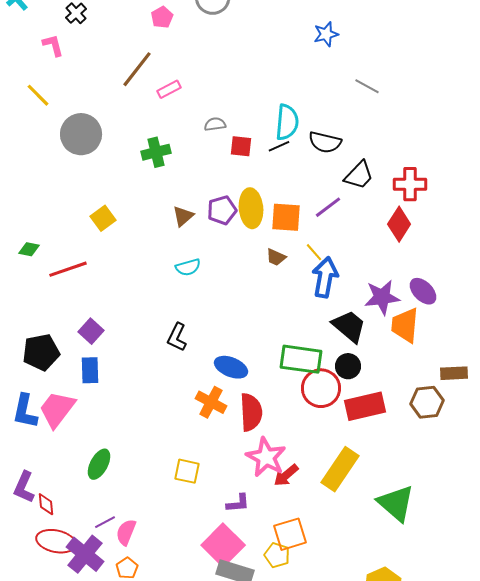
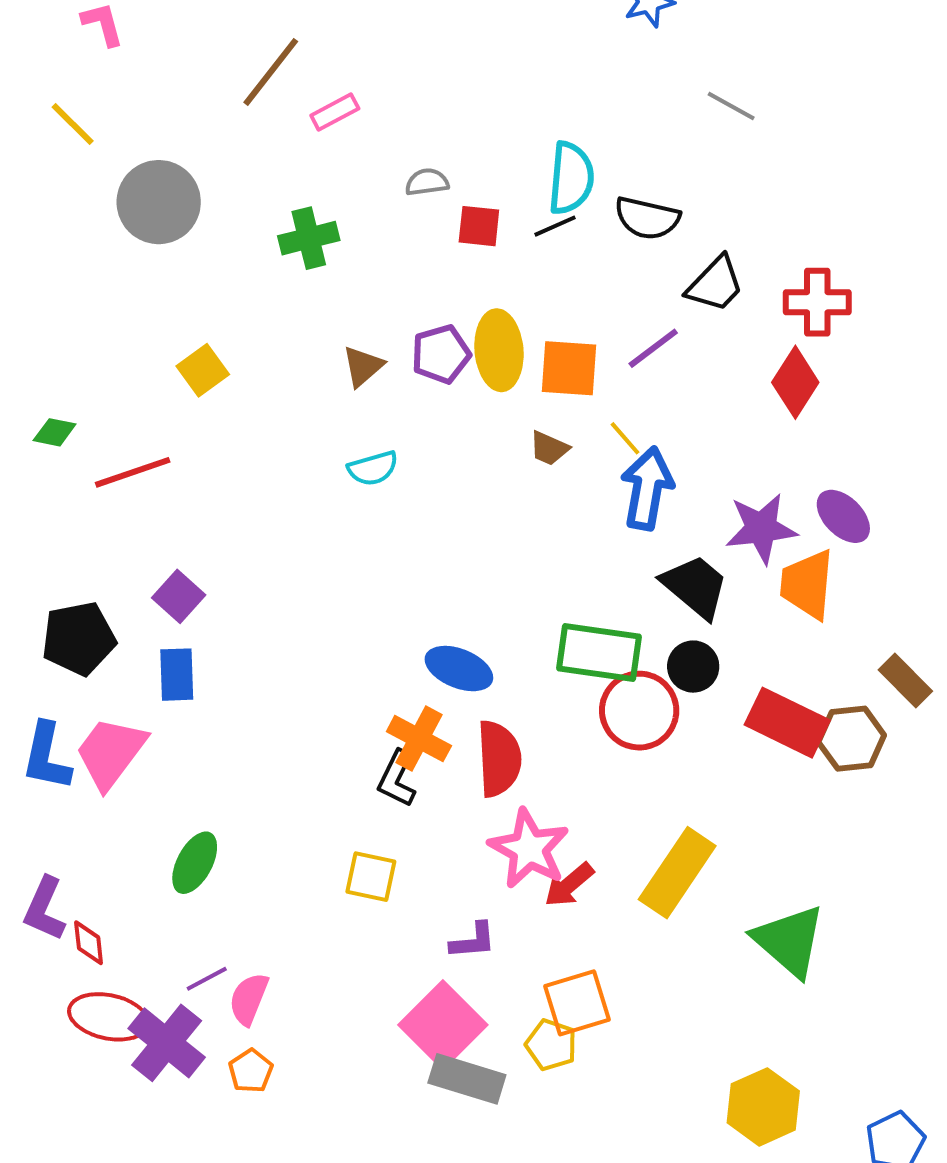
black L-shape: (177, 337) -> (397, 779), moved
brown rectangle: (454, 373) -> (905, 681), turned 48
red rectangle: (365, 406) -> (787, 723), moved, turned 39

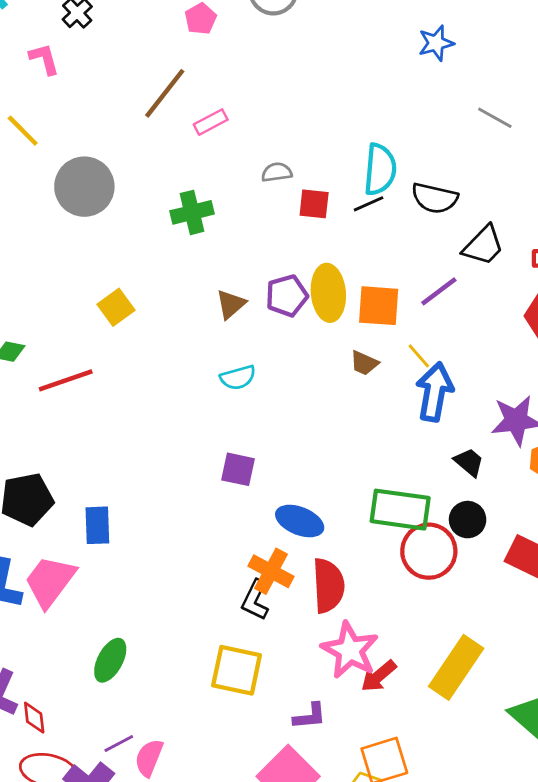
black trapezoid: (695, 586) -> (469, 462), size x0.6
purple square: (179, 596) -> (238, 469), moved, turned -30
yellow square: (371, 877) -> (237, 670), size x1.4

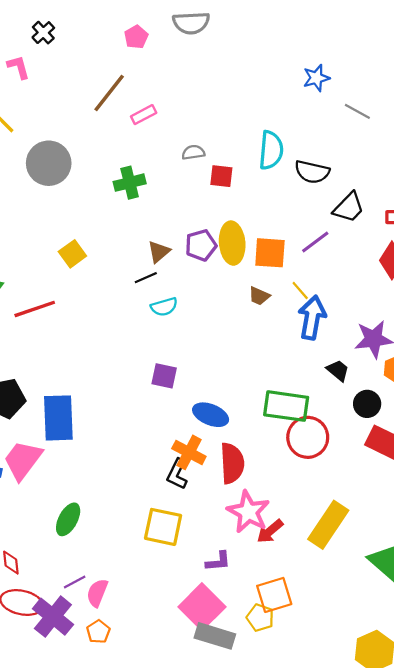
blue star: (436, 43) -> (316, 78), moved
black line: (369, 204) -> (146, 278), moved
black circle: (468, 520) -> (367, 404), moved
blue rectangle: (97, 525) -> (58, 418), size x1.6

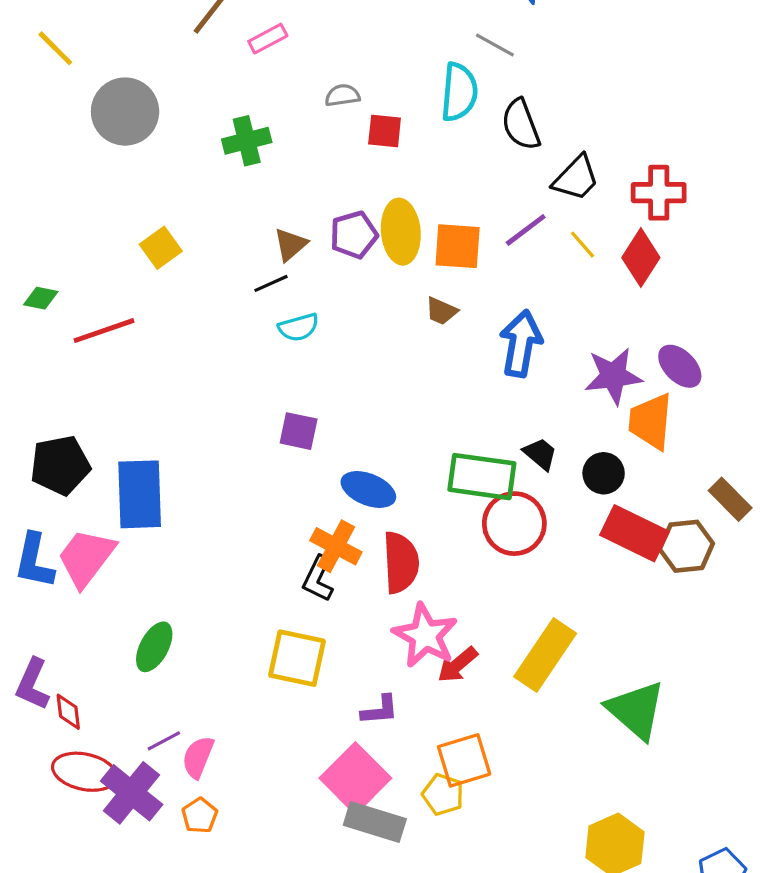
gray line: (357, 111) -> (495, 45), moved
black semicircle: (312, 172) -> (521, 125), turned 56
yellow line: (300, 291) -> (582, 245), moved
black trapezoid: (338, 370) -> (540, 454), moved

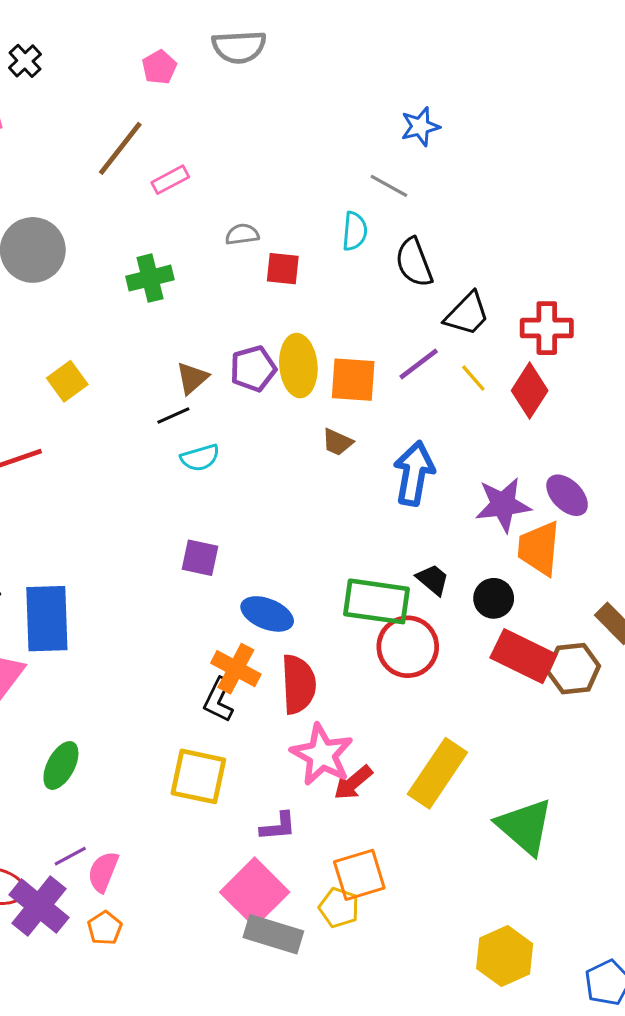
cyan semicircle: (459, 92) -> (355, 231), size x0.7

